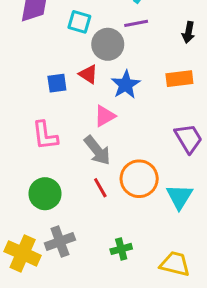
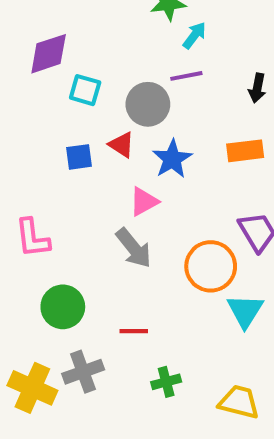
cyan square: (79, 22) -> (85, 90), moved
pink L-shape: (45, 135) -> (32, 238), moved
orange circle: (139, 179) -> (211, 266), moved
red line: (100, 188) -> (134, 331), moved, turned -60

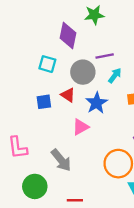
cyan arrow: (194, 35) -> (115, 75), moved
purple diamond: (49, 54) -> (68, 35), moved, turned -60
gray arrow: (134, 248) -> (61, 160), moved

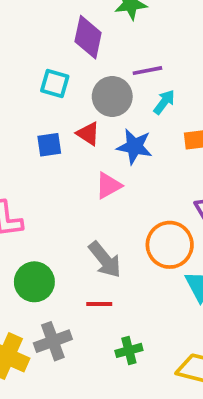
blue star: (97, 103) -> (134, 147), turned -30
gray arrow: (61, 160) -> (105, 260), moved

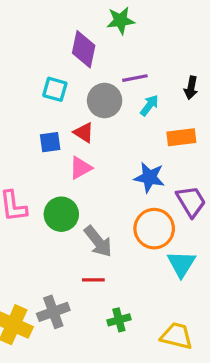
blue star: (134, 147) -> (149, 177), moved
pink triangle: (109, 185) -> (81, 168), moved
green circle: (34, 282) -> (61, 214), moved

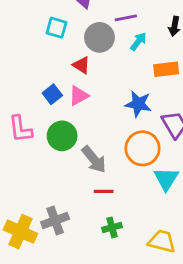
blue square: (50, 142) -> (52, 94), moved, turned -30
red line: (93, 280) -> (104, 191), moved

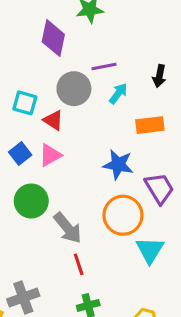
cyan square: (56, 28) -> (25, 103), moved
red line: (104, 191) -> (79, 264), turned 72

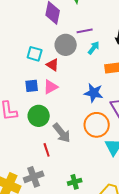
blue square: (20, 154) -> (32, 86), turned 32
red line: (79, 264) -> (47, 150), moved

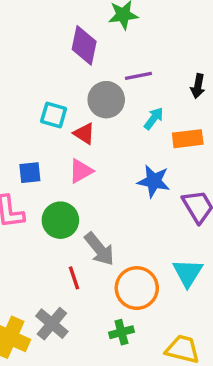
cyan arrow: (94, 48) -> (154, 118), moved
blue square: (32, 86) -> (30, 173), moved
orange circle: (97, 125) -> (137, 288), moved
gray cross: (34, 177) -> (52, 324), turned -30

